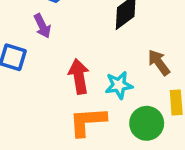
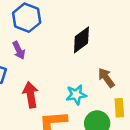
red arrow: (79, 76) -> (31, 95), moved

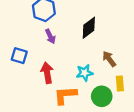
purple arrow: (19, 50) -> (50, 36), moved

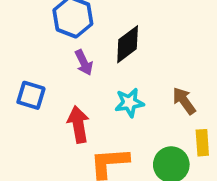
black diamond: (89, 28) -> (128, 44), moved
cyan star: (85, 73) -> (129, 103), moved

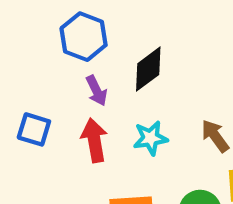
red arrow: (78, 124) -> (94, 140), moved

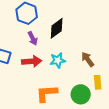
red arrow: (94, 140) -> (32, 61), turned 96

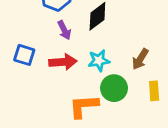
brown arrow: (88, 59) -> (140, 59), turned -112
green circle: (81, 94) -> (114, 88), moved

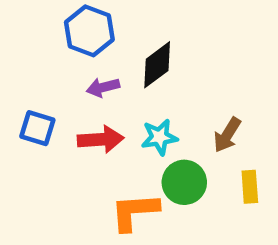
purple arrow: (64, 30) -> (103, 87), turned 102

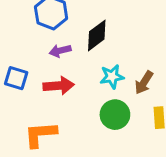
cyan star: (159, 137) -> (112, 77), moved
orange L-shape: (135, 212) -> (40, 134), moved

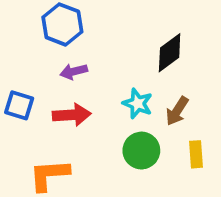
black diamond: (97, 35) -> (170, 53), moved
cyan star: (112, 77) -> (138, 103), turned 30

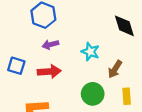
black diamond: (170, 53) -> (124, 26), moved, turned -70
cyan star: (138, 103) -> (90, 52), moved

